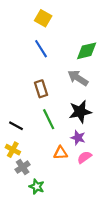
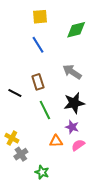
yellow square: (43, 18) -> (40, 17), turned -35
green diamond: (87, 51) -> (76, 30), moved
black line: (16, 126) -> (15, 93), moved
green star: (37, 187) -> (42, 172), moved

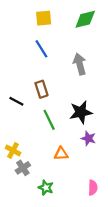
green diamond: (76, 30) -> (85, 19), moved
gray arrow: (72, 72) -> (80, 64), moved, turned 42
purple star: (72, 127) -> (88, 138), moved
pink semicircle: (78, 145) -> (93, 188), moved, turned 128

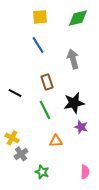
brown rectangle: (41, 89) -> (47, 82), moved

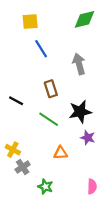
yellow square: (40, 17) -> (30, 22), moved
green line: (45, 110) -> (49, 119), turned -30

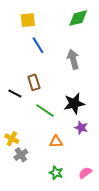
brown rectangle: (51, 89) -> (34, 82), moved
green star: (45, 187) -> (56, 173), moved
pink semicircle: (92, 187) -> (85, 173), turned -128

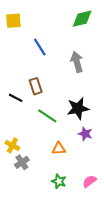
yellow square: (28, 20) -> (13, 21), moved

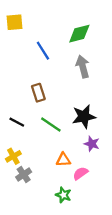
green diamond: (82, 19) -> (79, 34), moved
black line: (16, 98) -> (17, 122), moved
yellow cross: (12, 145) -> (13, 156), turned 32
pink semicircle: (90, 181) -> (80, 173), moved

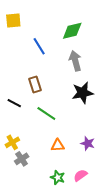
black star: (84, 117) -> (82, 93), moved
black line: (17, 122) -> (14, 103), moved
purple star: (92, 144) -> (88, 143), moved
pink semicircle: (80, 173) -> (80, 175), moved

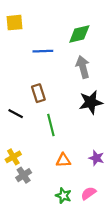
blue line: (39, 46) -> (43, 51), turned -60
green line: (46, 113) -> (51, 125), turned 42

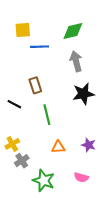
yellow square: (14, 23) -> (23, 30), moved
pink semicircle: (88, 193) -> (81, 177), turned -128
green star: (63, 196) -> (44, 180), moved, size x1.5

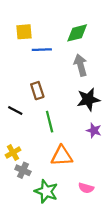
purple star: (89, 145) -> (94, 130), moved
orange triangle: (58, 147) -> (62, 156), size x1.5
gray cross: (22, 161) -> (23, 170), turned -32

